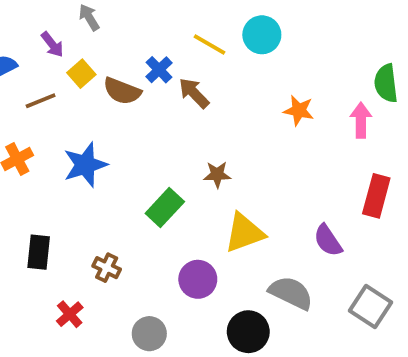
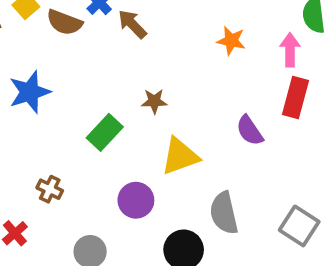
red rectangle: (376, 196) -> (295, 98), moved
purple semicircle: (328, 240) -> (250, 131), moved
gray semicircle: (291, 293) -> (224, 213), turned -129

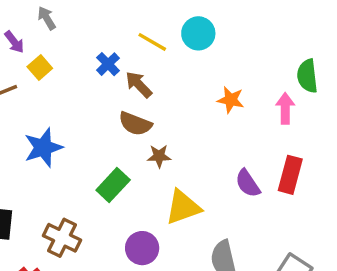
brown semicircle: (64, 22) -> (135, 124), moved
red rectangle: (295, 98) -> (290, 175), moved
brown cross: (50, 189) -> (62, 238), size x1.5

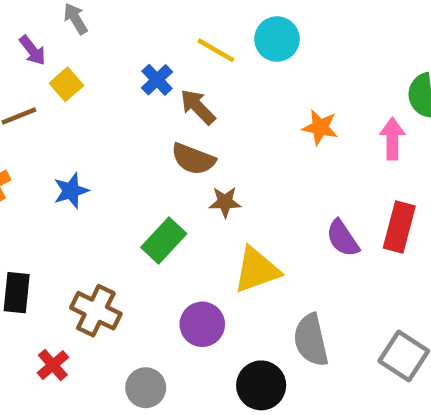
blue star: (43, 148) -> (71, 191), size x0.7

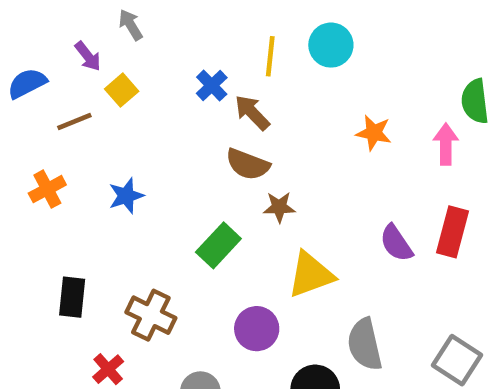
yellow line: (216, 50) -> (270, 56), turned 66

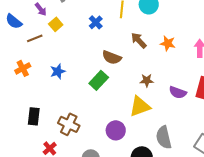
blue semicircle: (27, 83) -> (14, 21), turned -114
brown arrow: (252, 113) -> (139, 40), moved
brown star: (279, 207) -> (147, 80), moved
purple semicircle: (396, 243) -> (178, 92), turned -36
green rectangle: (218, 245) -> (99, 80), moved

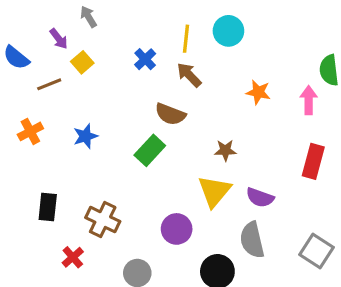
brown arrow: (139, 40) -> (189, 75), moved
purple semicircle: (178, 92) -> (260, 198), moved
yellow triangle: (140, 106) -> (214, 191), turned -30

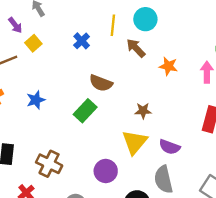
brown arrow: (189, 75) -> (136, 48), moved

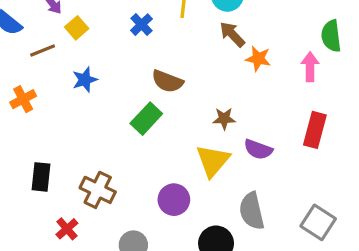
brown arrow: (136, 48) -> (232, 34), moved
blue star: (36, 100) -> (85, 80), moved
purple semicircle: (170, 147) -> (258, 149), moved

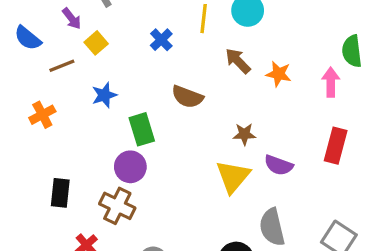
brown arrow: (232, 34) -> (238, 61), moved
green rectangle: (146, 119) -> (142, 129), moved, turned -60
purple circle: (174, 200) -> (130, 167), moved

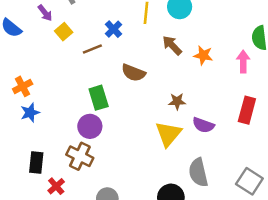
brown line: (62, 66) -> (92, 49), moved
blue star: (104, 95) -> (30, 113), moved
black rectangle: (60, 193) -> (36, 163), moved

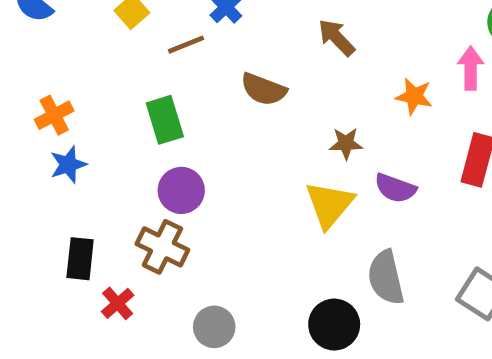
orange star: (203, 55) -> (414, 96), moved
green rectangle: (99, 98) -> (165, 120), moved

